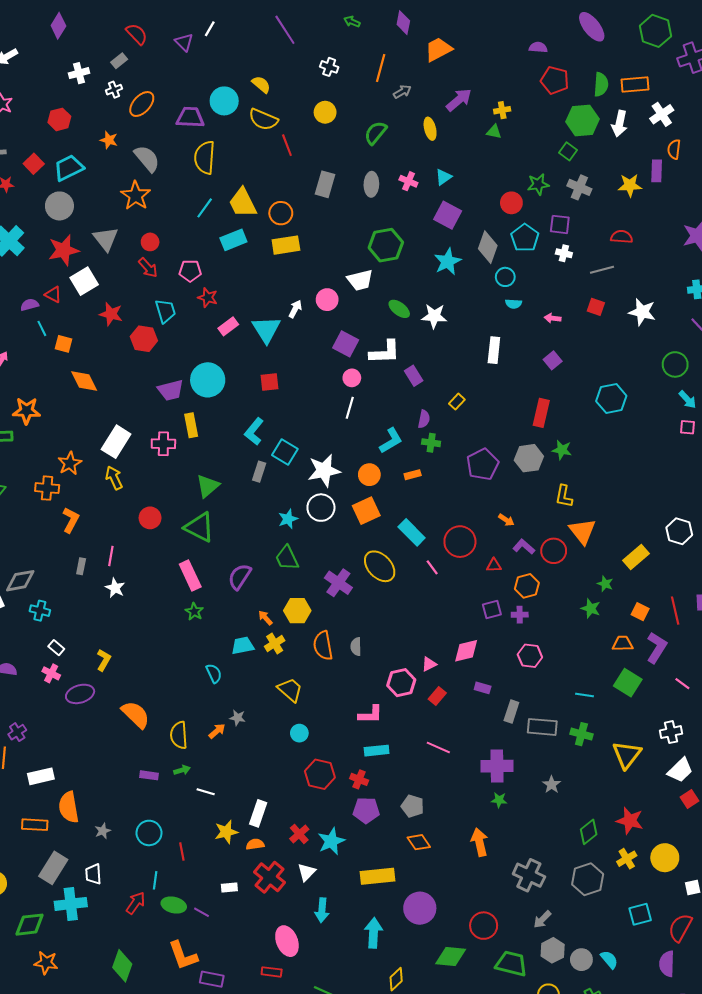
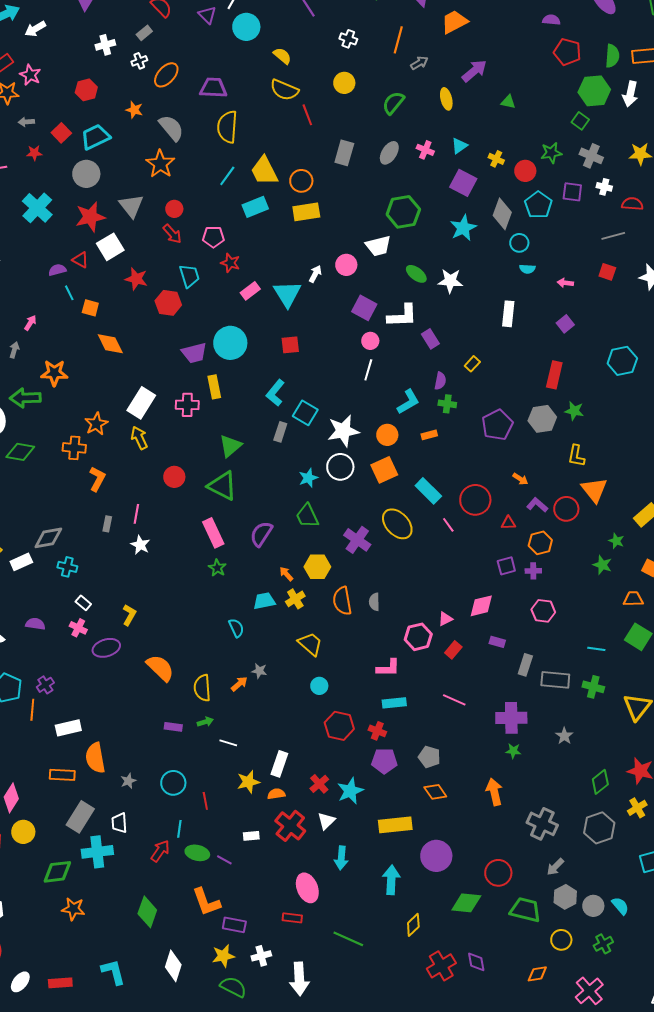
cyan circle: (224, 101) -> (246, 27), moved
yellow cross: (502, 110) -> (496, 159), moved, turned 35
gray ellipse: (371, 184) -> (389, 153), turned 30
white cross: (564, 253) -> (604, 187), moved

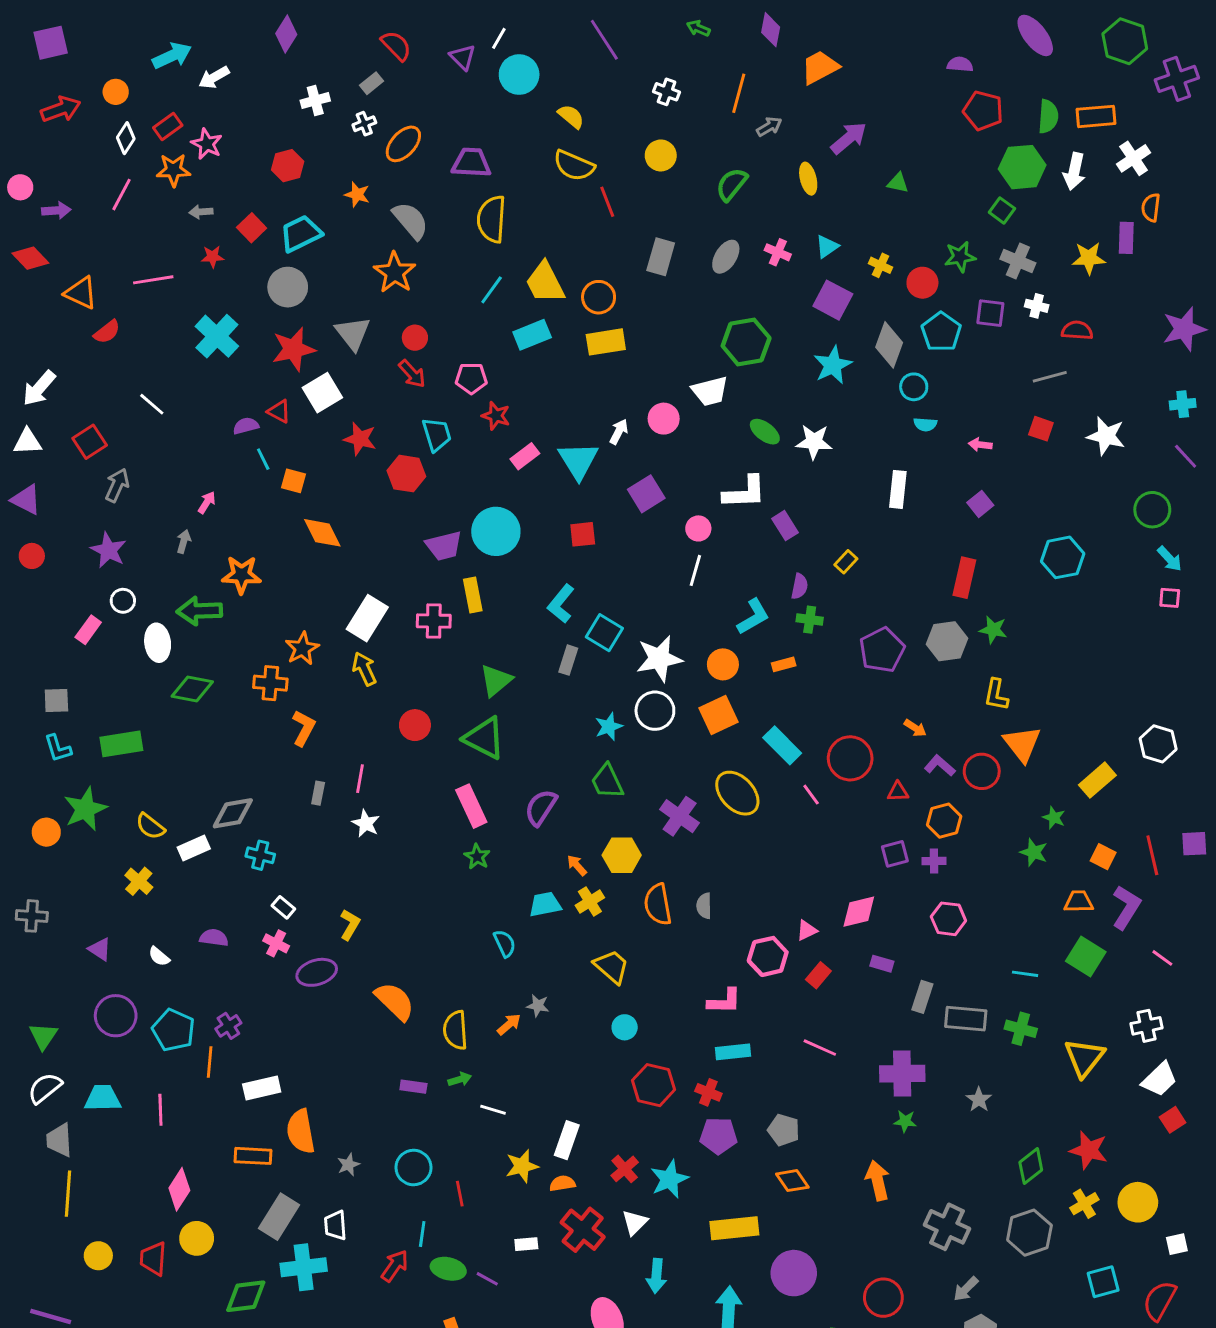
purple square: (364, 308) -> (646, 494), moved, turned 30

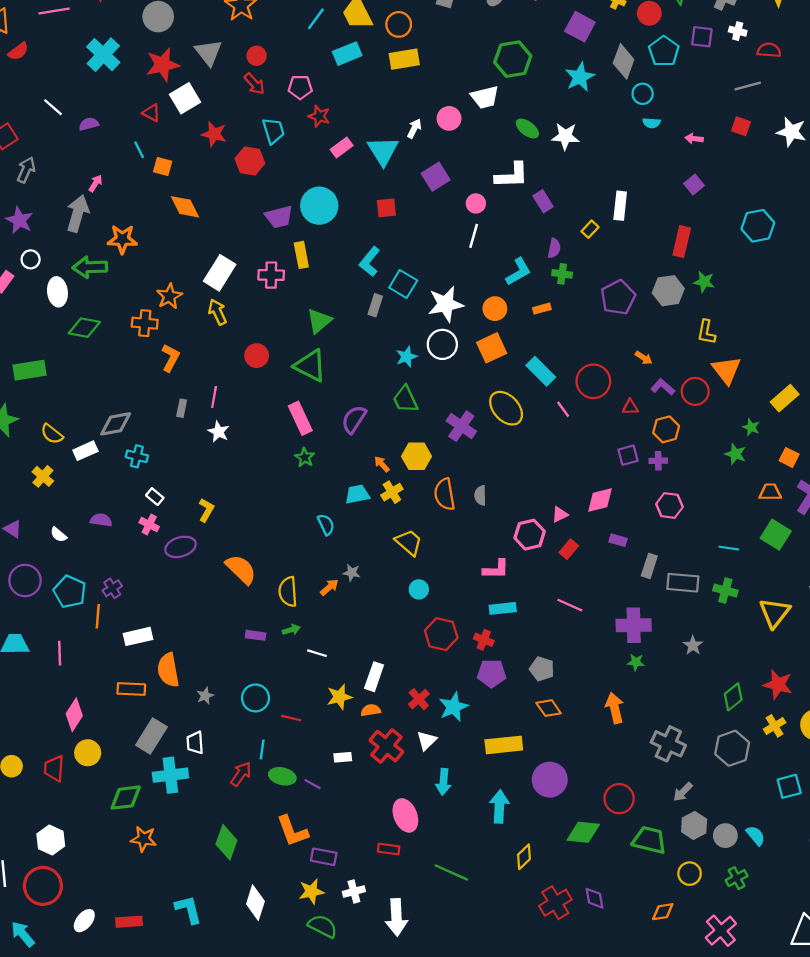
purple semicircle: (246, 426) -> (89, 124), moved
white rectangle: (898, 489) -> (620, 206), moved
gray arrow: (184, 541) -> (78, 214), size x2.0
red line: (460, 1194) -> (291, 718), turned -66

